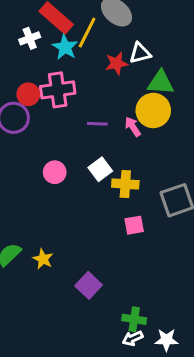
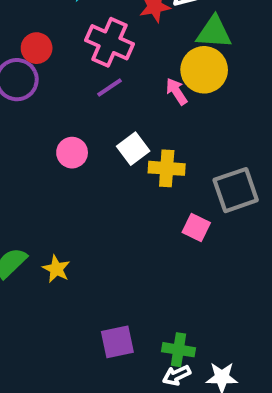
pink cross: (58, 90) -> (110, 42), moved, turned 32
purple line: (97, 124) -> (110, 88), moved, turned -36
pink square: (134, 225) -> (196, 227), moved, turned 36
purple square: (89, 285) -> (117, 342), moved, turned 35

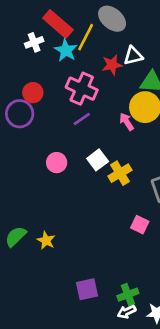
yellow cross: (167, 168) -> (120, 173), turned -35
pink square: (196, 227) -> (140, 225), moved
green cross: (179, 350) -> (128, 295), turned -30

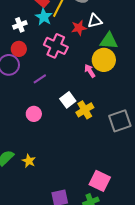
white cross: (34, 42) -> (20, 25), moved
purple line: (82, 119) -> (40, 79), moved
pink circle: (57, 163) -> (34, 114), moved
pink square: (140, 225) -> (100, 181), moved, size x1.5

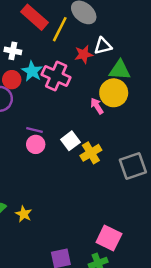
cyan star: (44, 17) -> (32, 71), moved
white cross: (20, 25) -> (13, 51), turned 32
purple line: (40, 79) -> (34, 130), moved, turned 48
pink circle: (34, 114) -> (36, 144), moved

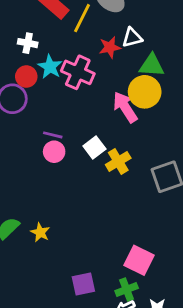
pink arrow: (97, 106) -> (125, 107), size x1.6

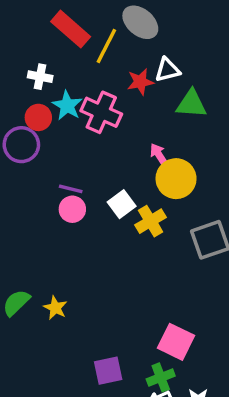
yellow circle: (145, 92) -> (176, 179), moved
pink arrow: (125, 107) -> (159, 155), size x0.6

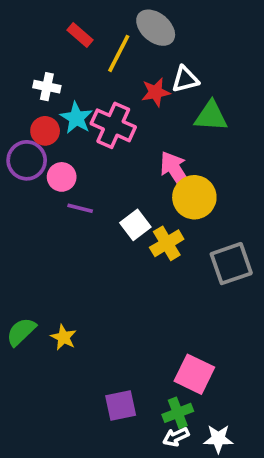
red rectangle: (71, 29) -> (80, 35), size x0.6
pink arrow: (159, 155) -> (176, 171), size x1.6
pink circle: (72, 209) -> (62, 177), moved

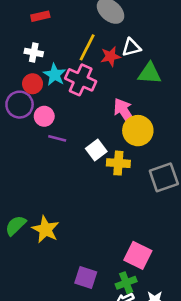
red rectangle: (80, 35) -> (40, 16), moved, turned -54
yellow line: (119, 53) -> (87, 47), moved
yellow cross: (167, 243) -> (118, 163), turned 35
yellow star: (63, 337) -> (46, 229), size x1.5
purple square: (121, 406) -> (86, 278), turned 30

